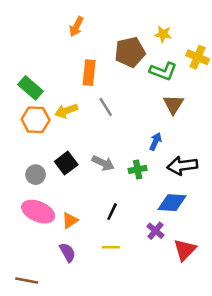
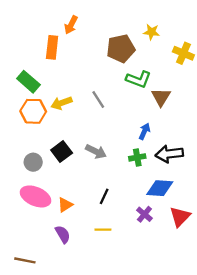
green L-shape: (163, 71) -> (138, 79), moved
orange rectangle: (89, 73) -> (52, 47), moved
green cross: (138, 169) -> (137, 157), moved
red triangle: (185, 250) -> (180, 217), moved

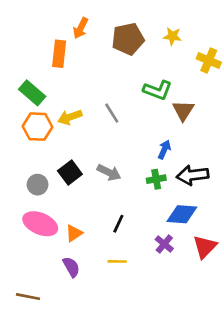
brown pentagon: (121, 49) -> (128, 39), moved

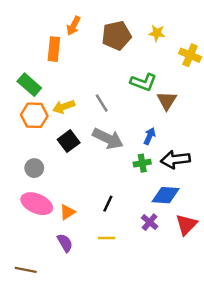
black square: (70, 172) -> (69, 141), moved
gray arrow: (109, 172) -> (108, 139), moved, size x1.4

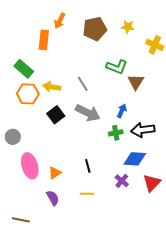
yellow arrow: (64, 107) -> (52, 87), turned 30
gray circle: (34, 168) -> (13, 137), moved
pink ellipse: (37, 204) -> (30, 166), turned 50
black line: (108, 204) -> (88, 166), turned -40

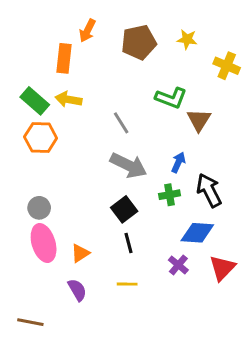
yellow arrow: (52, 87) -> (68, 99), moved
black square: (56, 115) -> (124, 209), moved
black arrow: (143, 130) -> (209, 190), turned 70
gray circle: (13, 137) -> (39, 208), moved

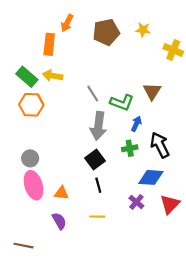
green L-shape: (171, 98) -> (122, 102), moved
gray arrow: (129, 165) -> (98, 126), turned 72
orange triangle: (80, 253) -> (61, 193), turned 40

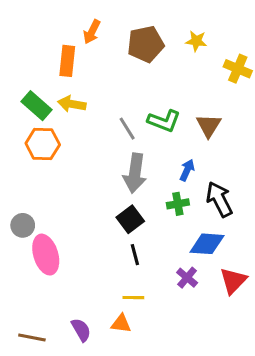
green L-shape: (122, 102) -> (164, 121), moved
gray circle: (30, 158) -> (23, 225), moved
orange triangle: (61, 193) -> (121, 324), moved
purple semicircle: (59, 221) -> (81, 330), moved

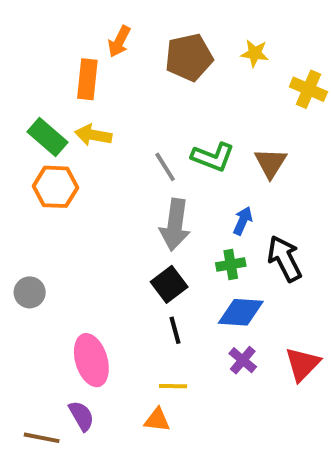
blue diamond: (207, 244) -> (241, 312), moved
pink ellipse: (46, 255) -> (91, 360), moved
purple semicircle: (81, 330) -> (81, 416), moved

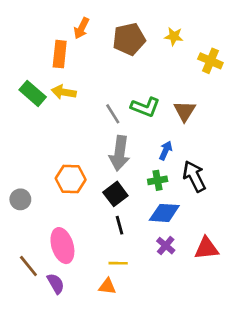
orange hexagon: (56, 187) -> (71, 179), moved
red triangle: (302, 364) -> (206, 248), turned 40
brown line: (42, 438) -> (28, 266), moved, turned 40

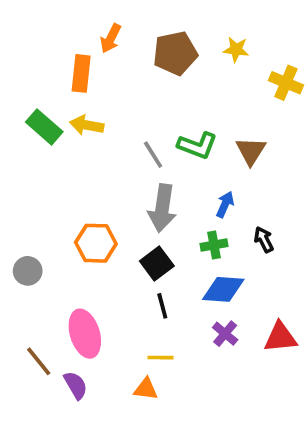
black arrow: (194, 176) -> (264, 240), size x0.6

